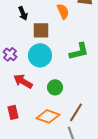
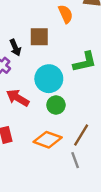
black arrow: (23, 13) -> (15, 48), moved
cyan circle: (40, 55) -> (49, 79), moved

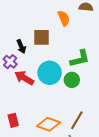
red arrow: (18, 98) -> (24, 78), moved
green circle: (56, 105) -> (72, 80), moved

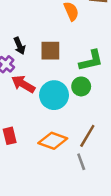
brown square: (41, 37) -> (50, 51), moved
cyan circle: (50, 73) -> (54, 95), moved

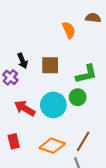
red arrow: (23, 84) -> (25, 108), moved

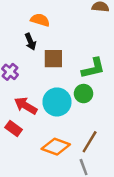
orange semicircle: (69, 30) -> (40, 20), moved, turned -49
black arrow: (22, 61) -> (30, 42), moved
red rectangle: (14, 141) -> (14, 128), moved, turned -40

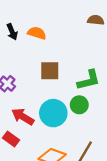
black arrow: (30, 42) -> (12, 32), moved

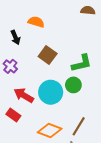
black arrow: (12, 32) -> (15, 37), moved
brown square: (50, 71) -> (48, 55), turned 36

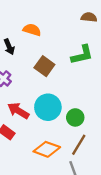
green L-shape: (82, 63) -> (82, 55), moved
green circle: (73, 85) -> (75, 117), moved

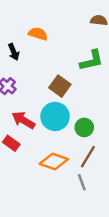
brown square: (44, 66) -> (60, 86), moved

